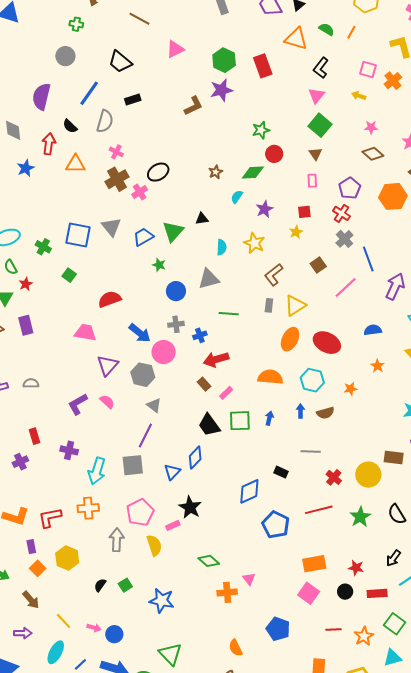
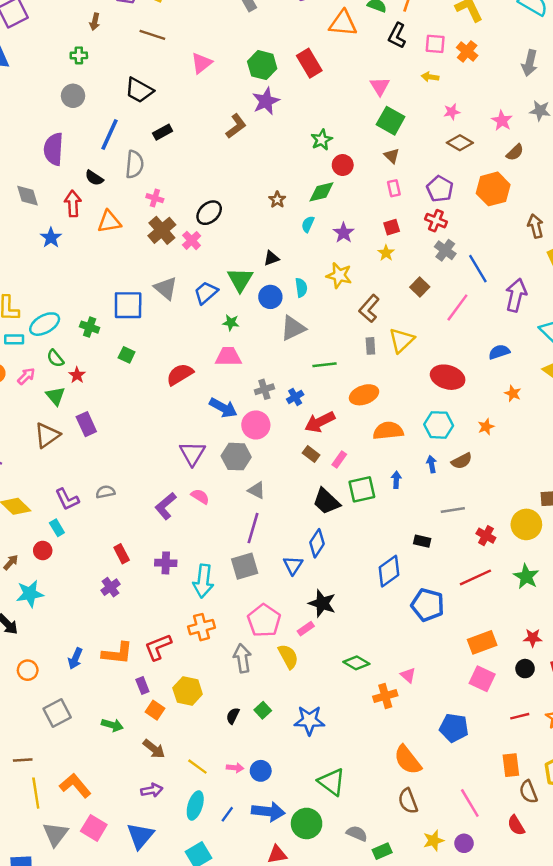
black L-shape: (321, 68) -> (397, 36), moved
blue circle: (176, 291) -> (270, 297), moved
pink trapezoid: (85, 332) -> (228, 357), moved
orange ellipse: (290, 339) -> (364, 395), moved, turned 55
orange semicircle: (236, 648) -> (408, 760), size x1.5

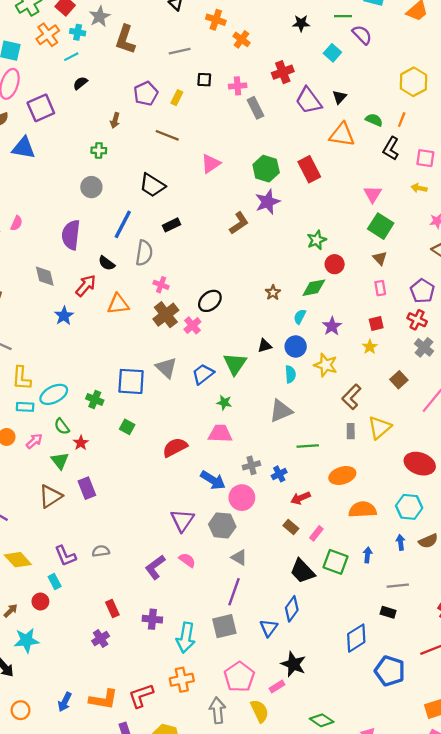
red arrow: (73, 204) -> (86, 286), turned 40
blue circle: (270, 297) -> (296, 346), moved
red arrow: (320, 422) -> (301, 498), size x0.7
green square: (362, 489) -> (335, 562), turned 30
gray line: (453, 510) -> (398, 586), moved

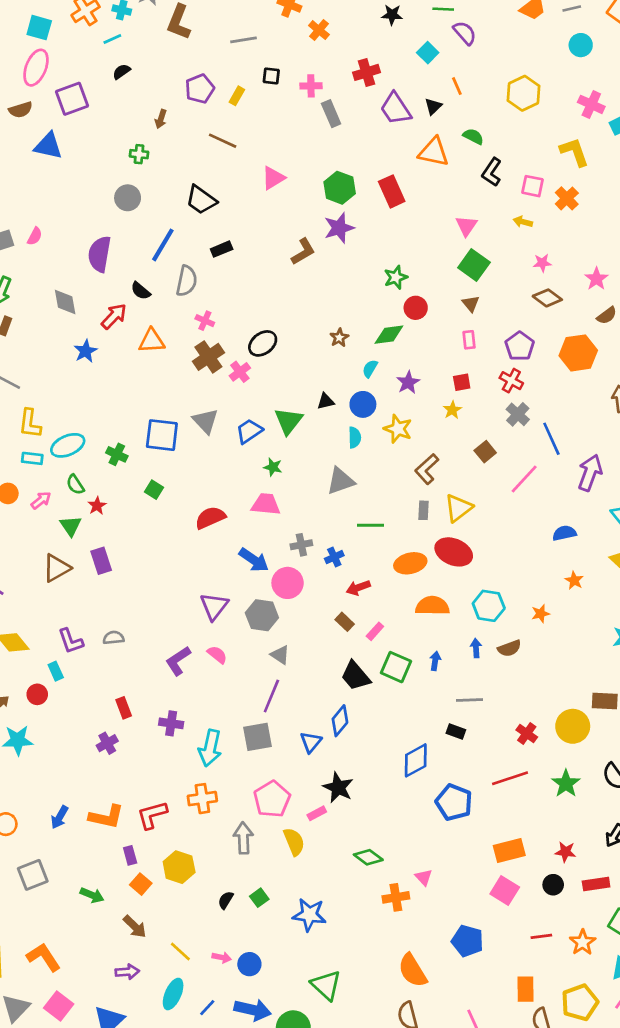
orange line: (402, 120) -> (457, 86), moved, turned -48
red ellipse: (420, 464) -> (454, 552), moved

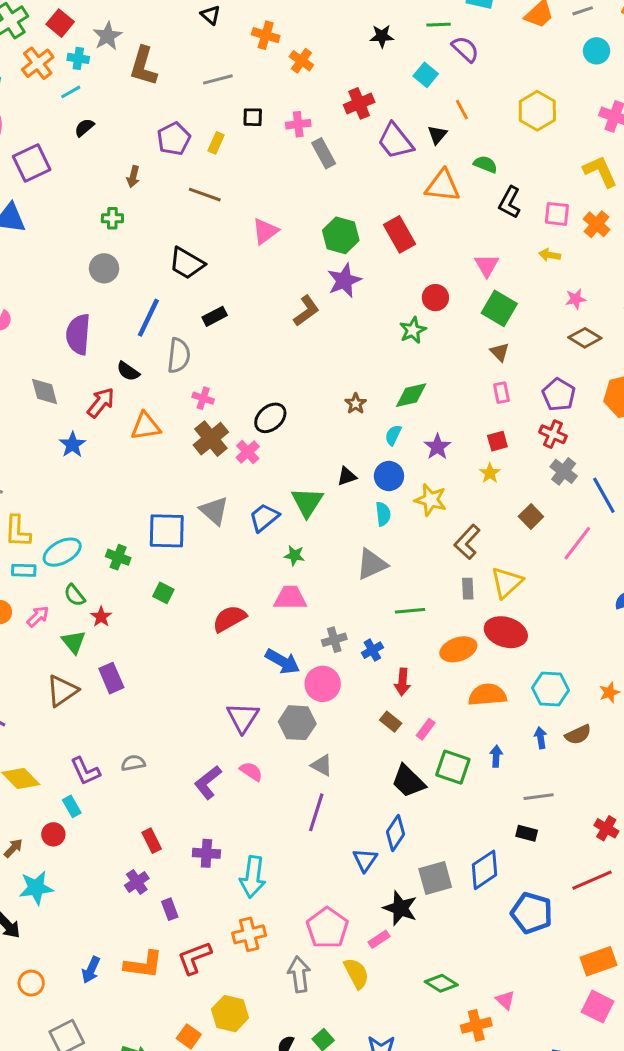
red circle: (416, 308) -> (435, 298), moved
red arrow: (358, 588) -> (402, 682), turned -60
gray square: (257, 737) -> (435, 878), moved
purple rectangle: (130, 855) -> (170, 909), moved

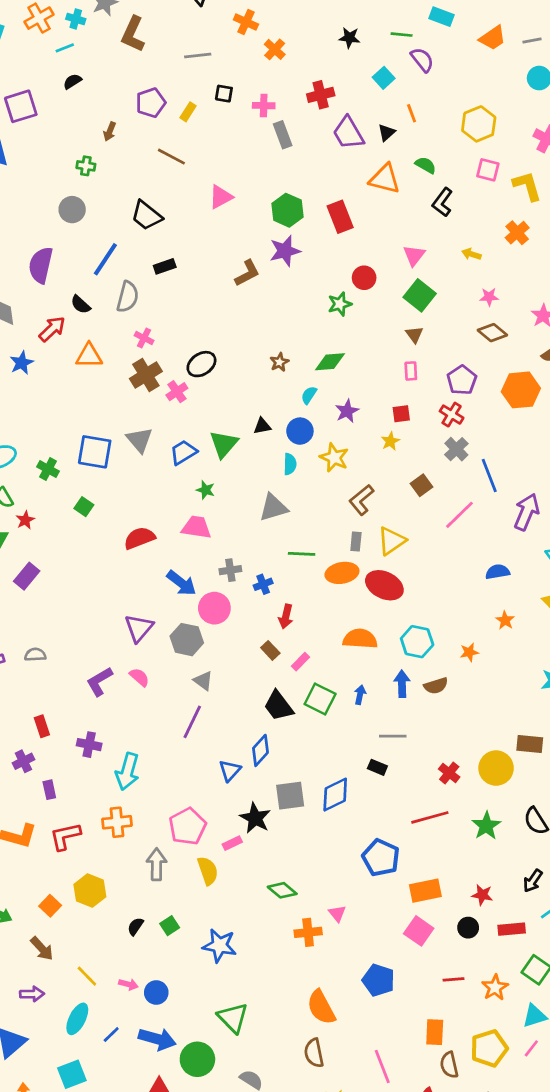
pink square: (557, 214) -> (488, 170), moved
orange ellipse: (458, 649) -> (342, 573), moved
purple rectangle: (111, 678) -> (27, 576), turned 55
blue arrow: (541, 738) -> (402, 684), size x1.4
blue pentagon: (532, 913) -> (381, 858), moved

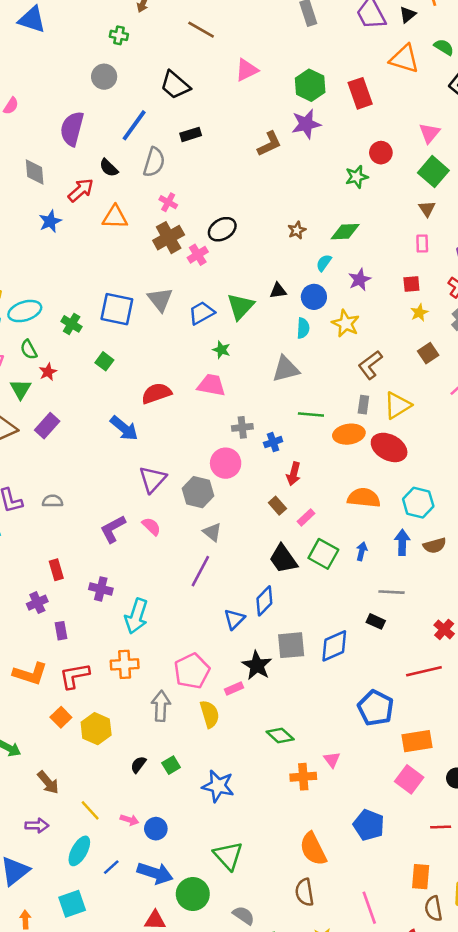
yellow star: (390, 441) -> (419, 313), moved
blue arrow: (181, 583) -> (124, 428), moved
orange square: (50, 906) -> (61, 717), moved

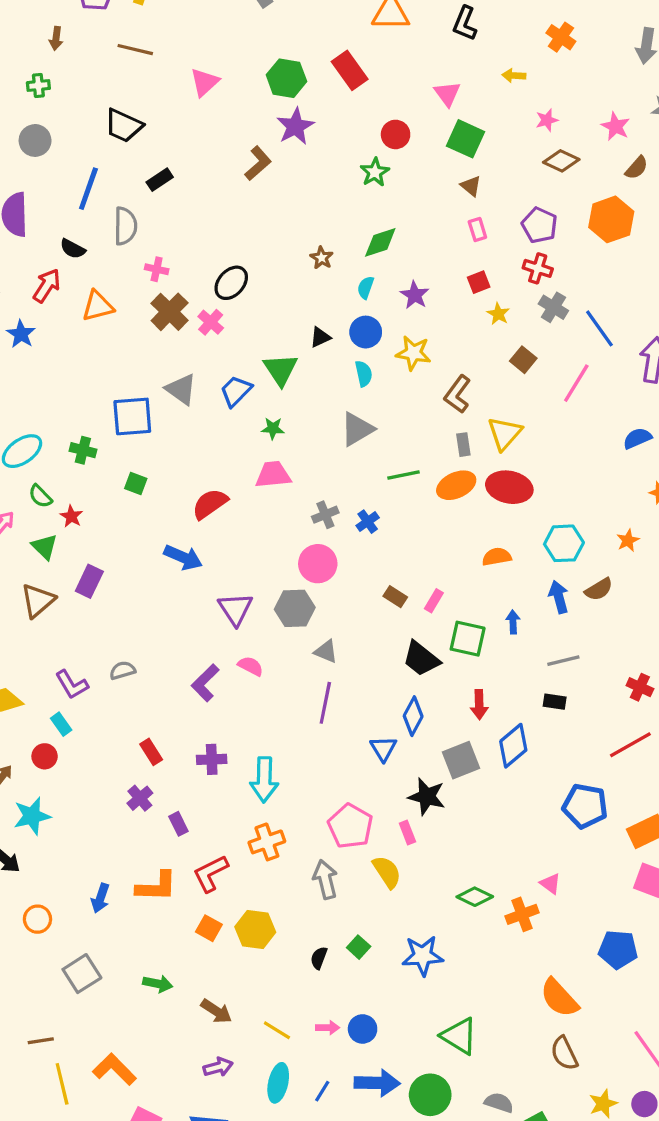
red arrow: (294, 474) -> (479, 705), moved
orange semicircle: (364, 498) -> (497, 557), size x0.7
pink rectangle: (234, 689) -> (407, 832), turned -72
green diamond: (280, 735) -> (475, 897), moved

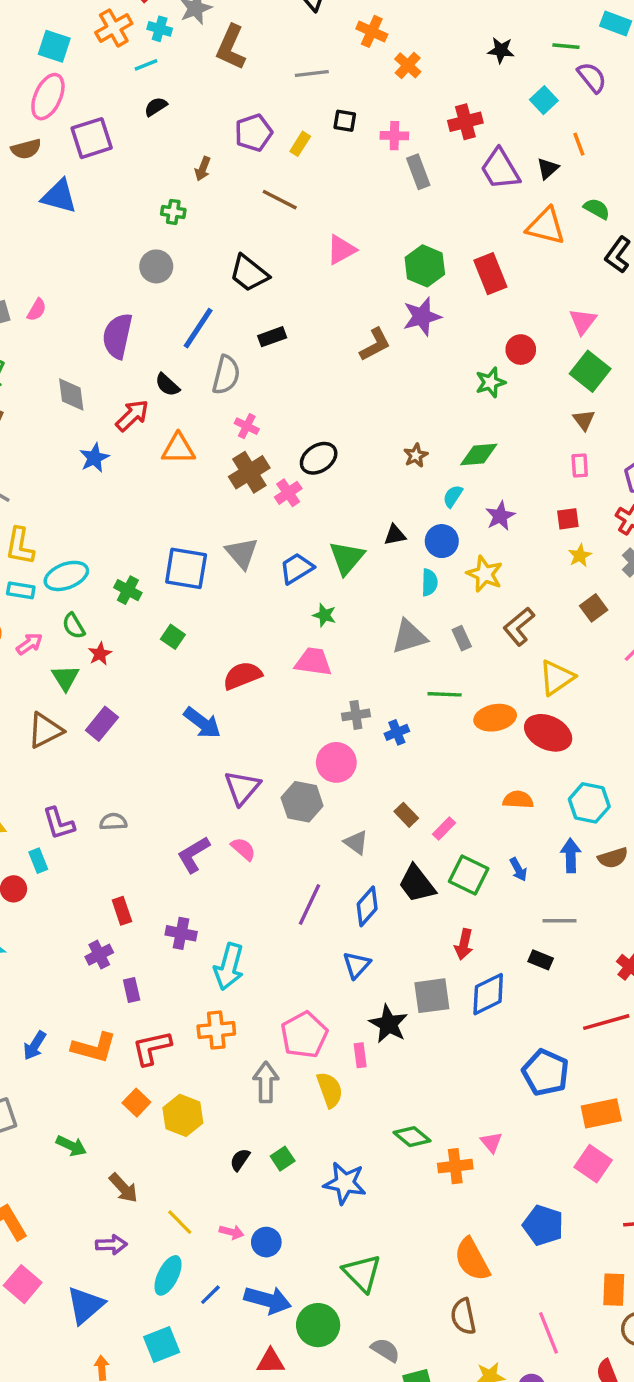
gray rectangle: (463, 445) -> (462, 638), moved, turned -30
blue arrow: (513, 622) -> (518, 869), turned 140
gray triangle: (326, 652) -> (356, 842), moved
blue diamond: (413, 716) -> (367, 906), moved

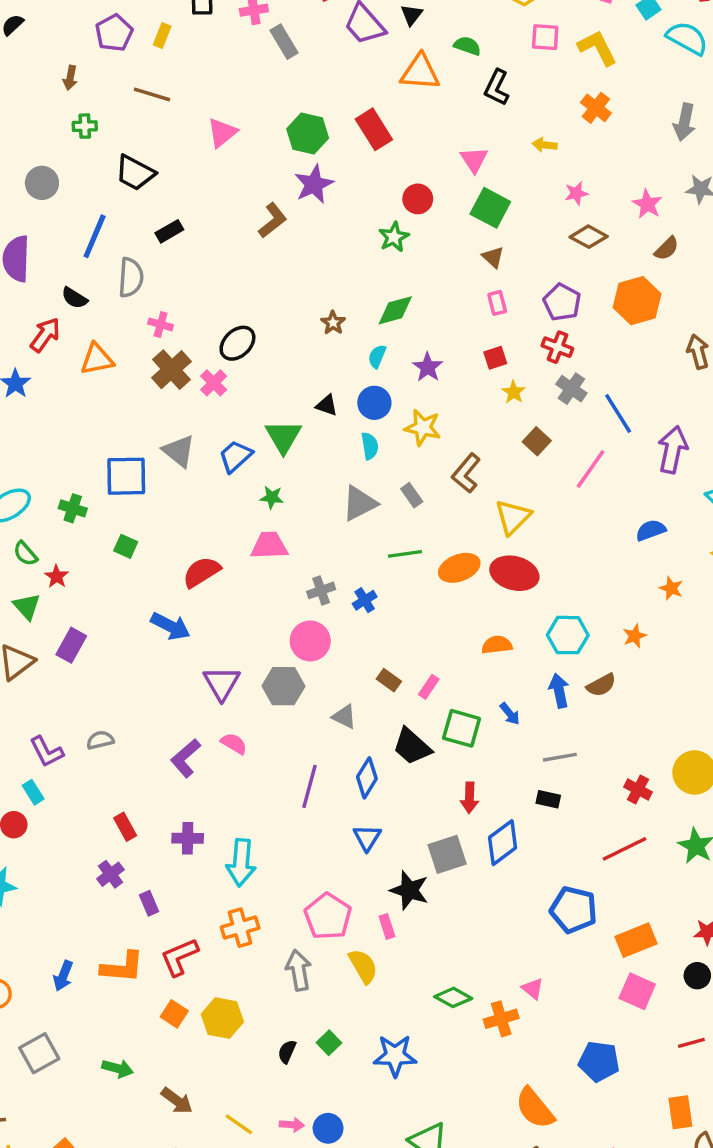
green cross: (173, 212) -> (85, 126), moved
black triangle: (395, 535) -> (327, 405), turned 40

